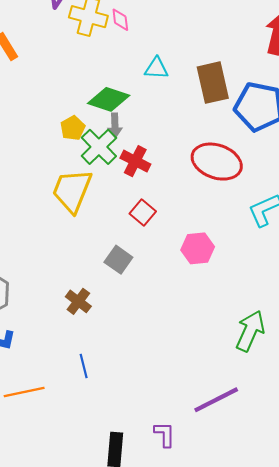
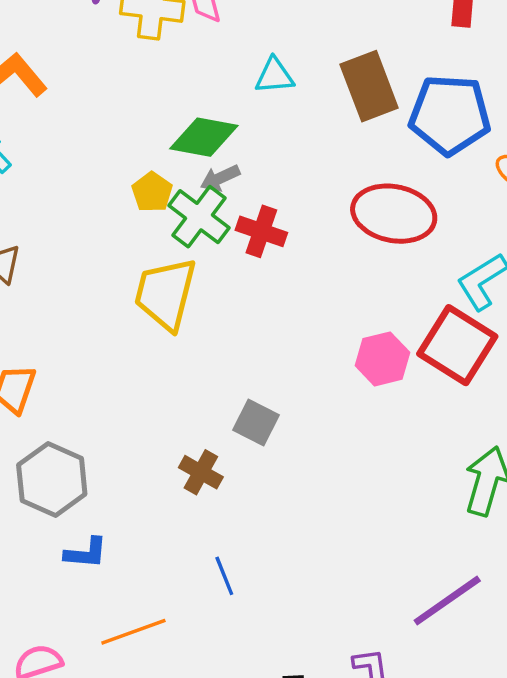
gray arrow: (115, 125) -> (220, 178), turned 75
red square: (143, 212) -> (457, 345), moved, size x1.8
gray square: (118, 260) -> (256, 423), moved

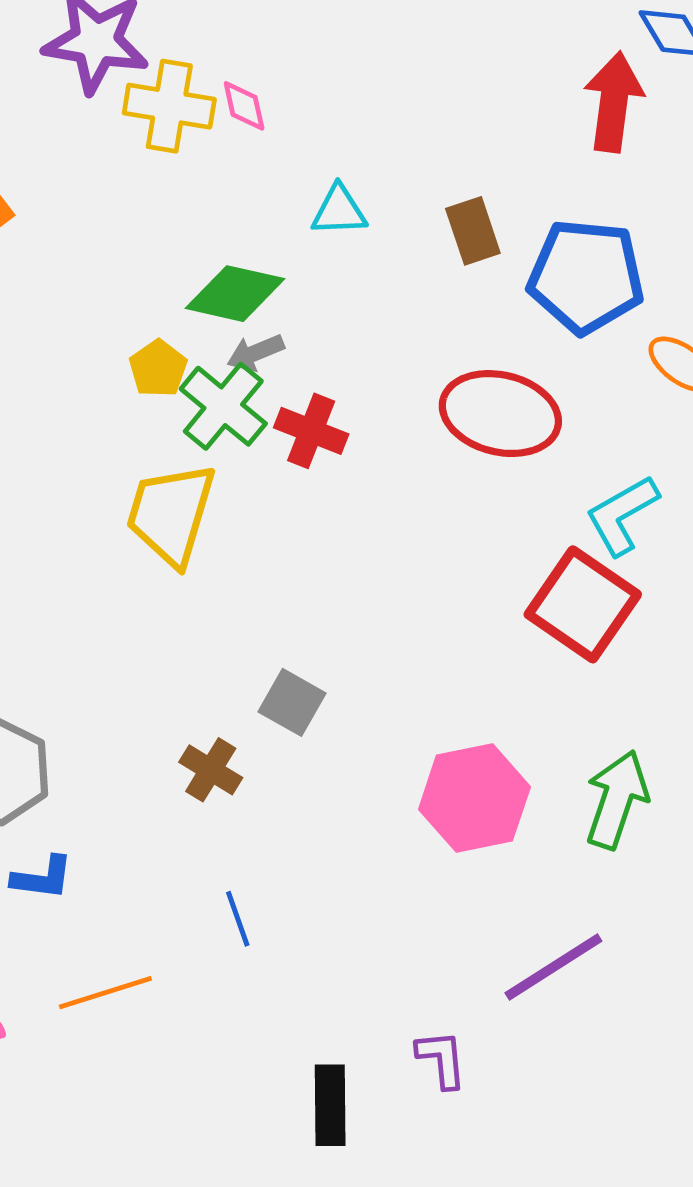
brown rectangle: (369, 86) -> (473, 231), size x0.7
pink hexagon: (382, 359) -> (474, 798), moved, size x1.4

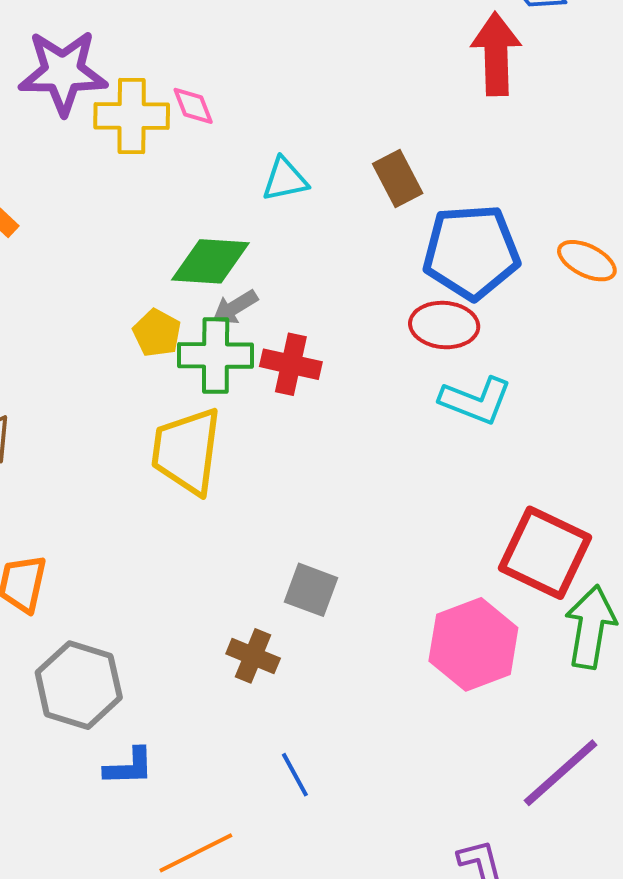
blue pentagon: (586, 276) -> (471, 252), moved
green cross: (223, 406) -> (216, 355), turned -30
red ellipse: (500, 414) -> (444, 325), size x0.7
cyan L-shape: (622, 515) -> (476, 400), moved, turned -120
red square: (583, 604) -> (545, 553), moved

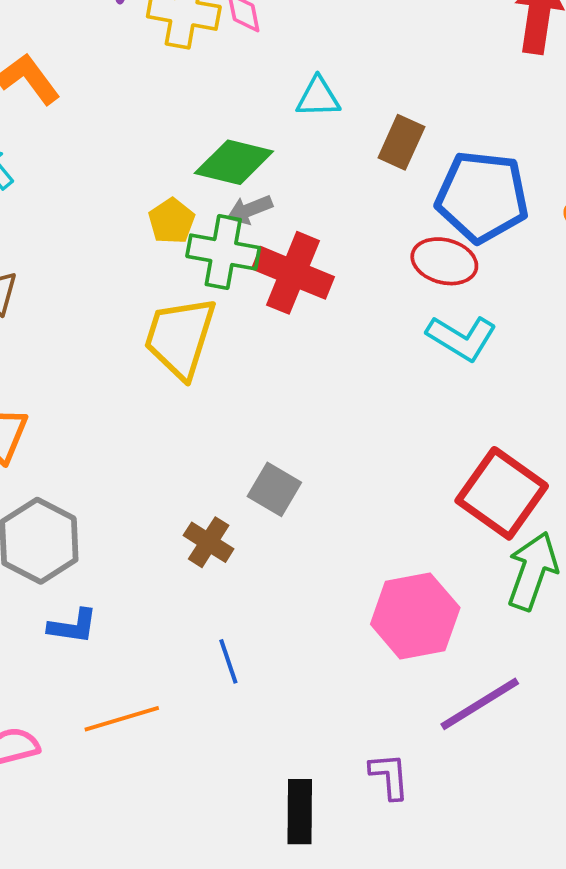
brown rectangle: (398, 179) -> (401, 142), moved, turned 42
red cross: (291, 364) -> (293, 273), size x1.4
pink hexagon: (473, 644) -> (415, 616), moved

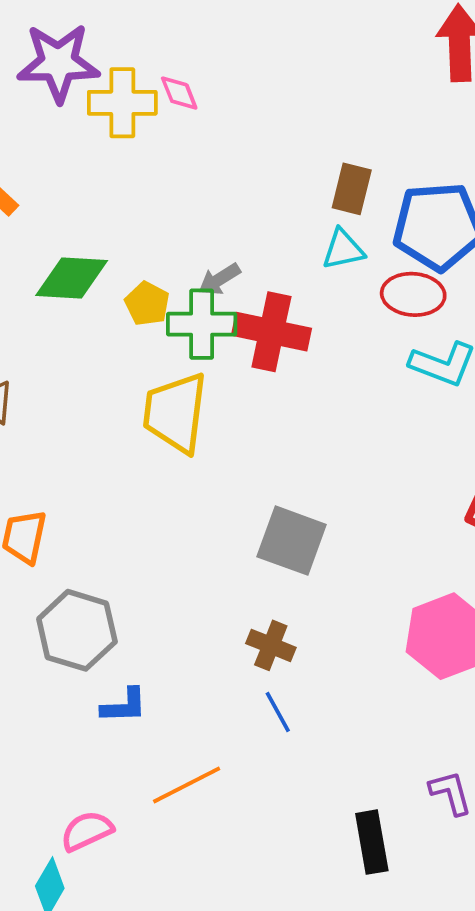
cyan triangle: (318, 97) -> (343, 249), moved
green diamond: (234, 162) -> (72, 278), moved
gray square: (274, 489) -> (292, 541), size x1.4
brown cross: (209, 542) -> (271, 645), moved

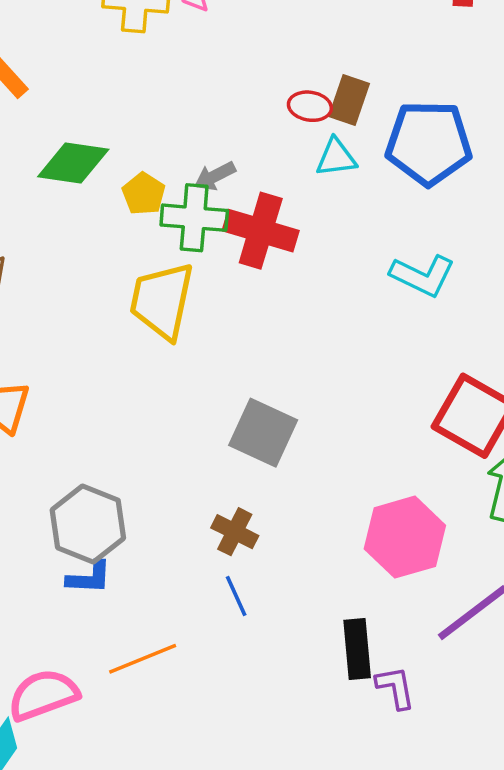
red ellipse: (413, 294) -> (310, 106), moved, size x0.7
gray hexagon: (77, 630) -> (88, 524), moved
pink semicircle: (87, 831) -> (43, 695), size x1.4
black rectangle: (372, 842) -> (357, 649), moved

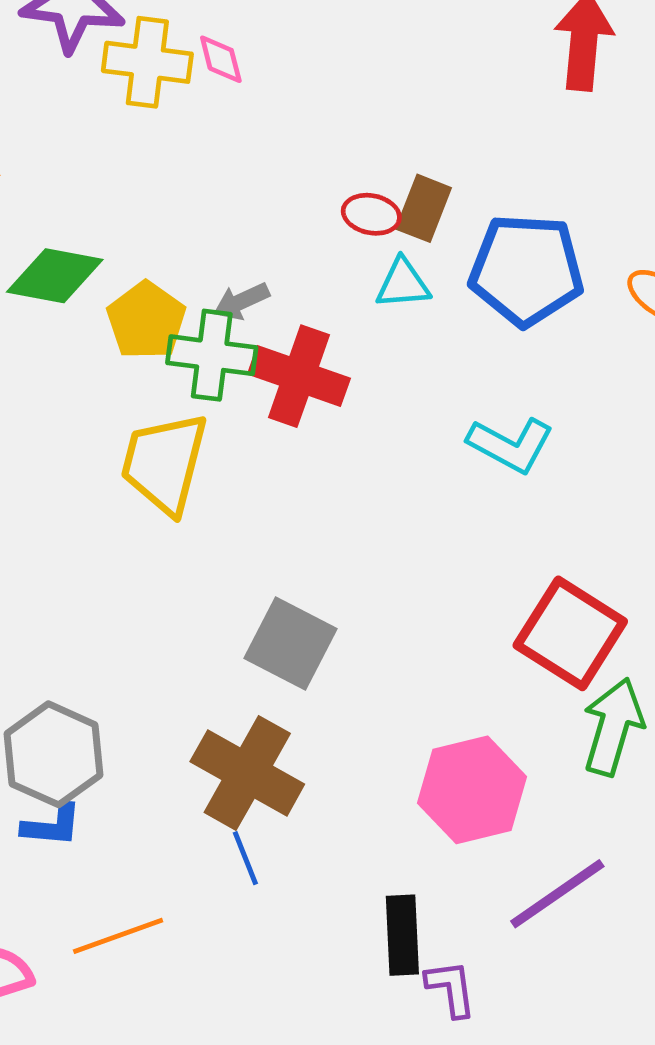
yellow pentagon: (144, 194) -> (146, 320), size x1.4
brown cross: (235, 532) -> (247, 773), size x1.8

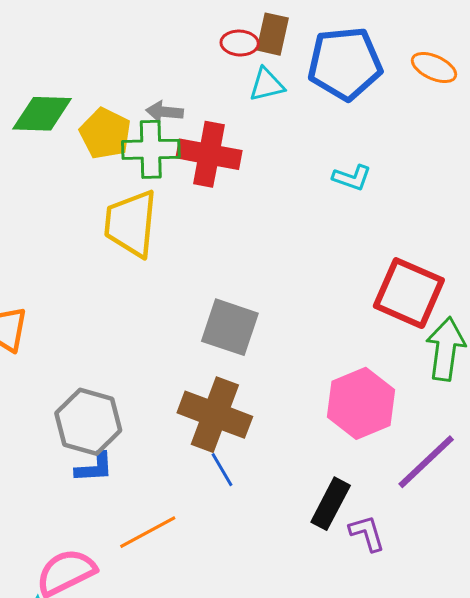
gray arrow: (241, 301) -> (165, 112), turned 39
cyan L-shape: (511, 445) -> (352, 178), size x0.7
black rectangle: (402, 935) -> (331, 504), turned 39

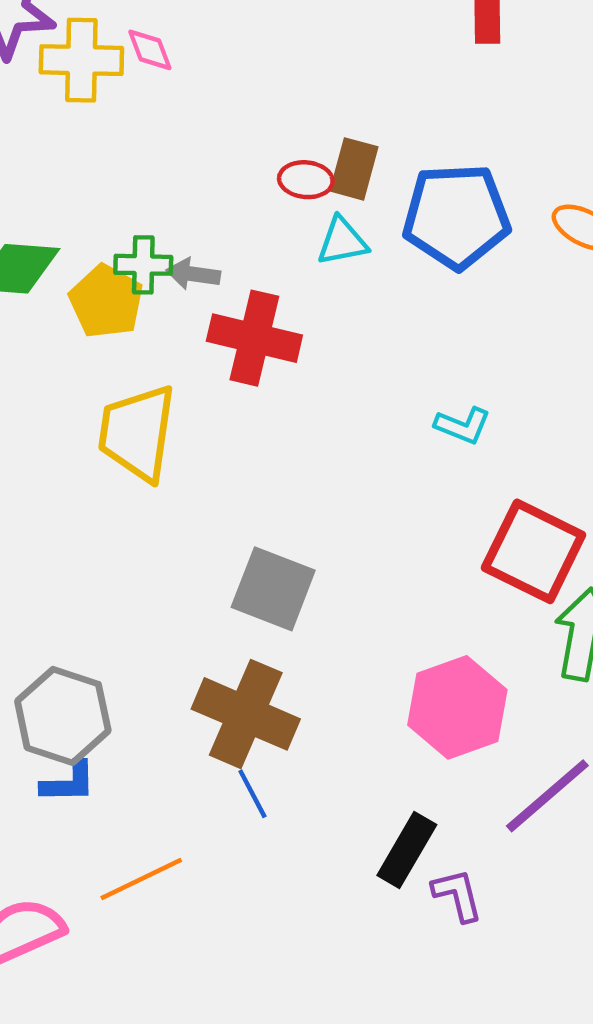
green cross: (151, 149) -> (143, 265), moved, size x0.7
cyan L-shape: (352, 178) -> (463, 426), moved

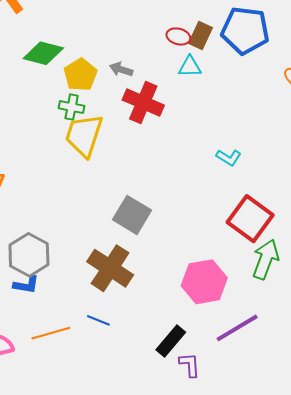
blue pentagon: (456, 216) -> (245, 30), moved
green cross: (143, 265) -> (72, 107), moved
blue line: (252, 794) -> (98, 320), moved, turned -50

